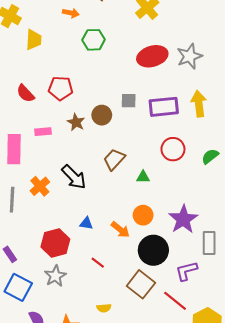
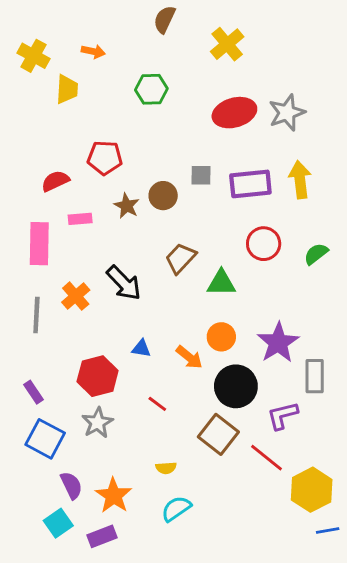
orange arrow: (71, 13) -> (93, 51), moved
red semicircle: (25, 93) -> (55, 181), moved, turned 108
green triangle: (143, 177) -> (221, 283), size x1.5

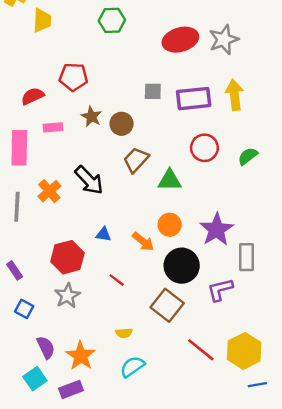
brown circle: (163, 196) -> (122, 124), moved
blue square: (45, 439) -> (24, 309), size x0.6
red line: (266, 458) -> (201, 350), moved

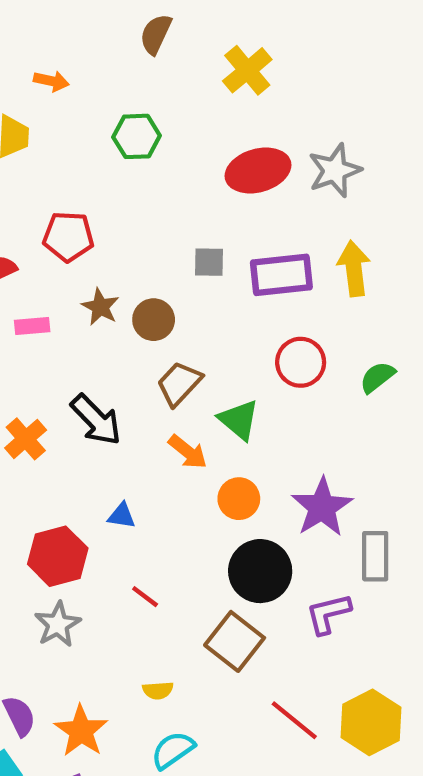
green triangle: (170, 180) -> (239, 420), turned 40
orange arrow: (143, 242) -> (188, 452), moved

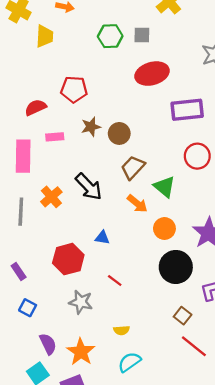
red ellipse: (258, 170) -> (152, 74), moved
gray square: (209, 262) -> (142, 35), moved
brown star: (100, 307) -> (91, 127), turned 30
gray star: (58, 624) -> (81, 302), moved, turned -30
brown square: (235, 641) -> (183, 316), moved, size x0.6

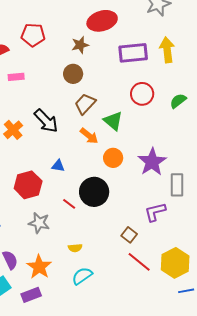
brown star: (91, 127) -> (80, 45), moved
black circle: (176, 267) -> (94, 192), moved

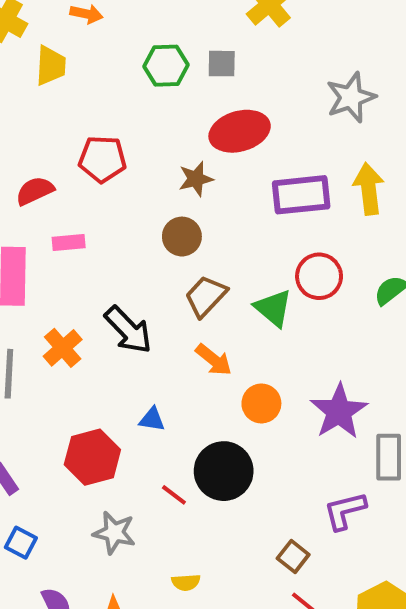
green triangle: (113, 121) -> (273, 308), moved

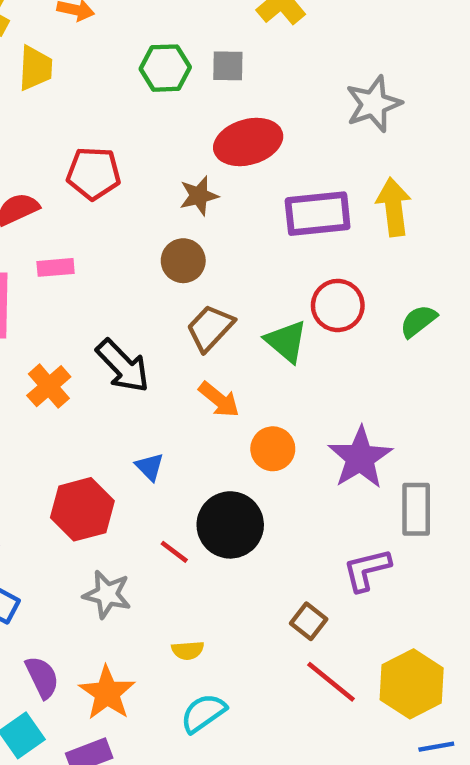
blue triangle: (152, 419) -> (150, 467), turned 36

